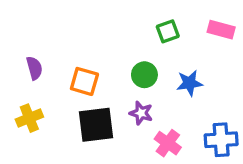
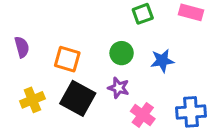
yellow cross: (29, 118) -> (32, 100), moved
black square: (96, 125) -> (78, 98), turned 36

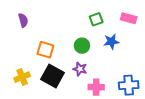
purple semicircle: (22, 47) -> (23, 20), moved
blue star: (162, 61) -> (111, 42), moved
pink cross: (143, 115) -> (96, 87), turned -35

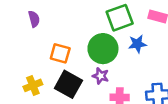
green square: (96, 19) -> (120, 18), size x1.6
green circle: (82, 46) -> (103, 49), size x1.6

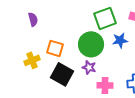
yellow cross: (33, 85) -> (32, 60), moved

